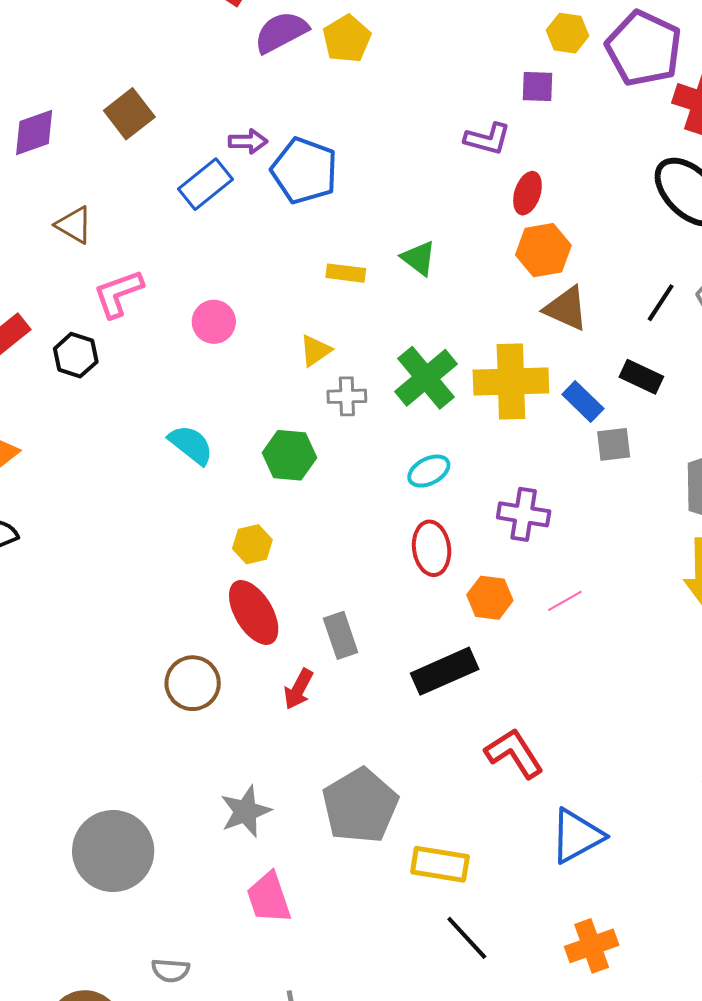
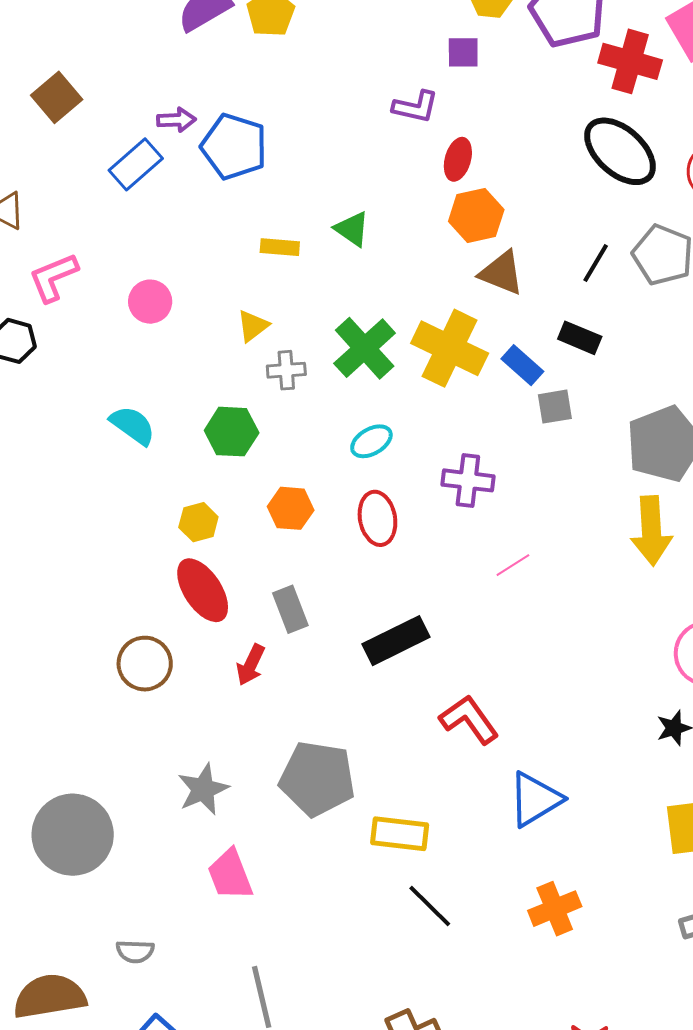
yellow cross: (511, 381) -> (450, 348), turned 30
orange hexagon: (490, 598) -> (291, 508), moved
gray pentagon: (360, 806) -> (317, 779), turned -30

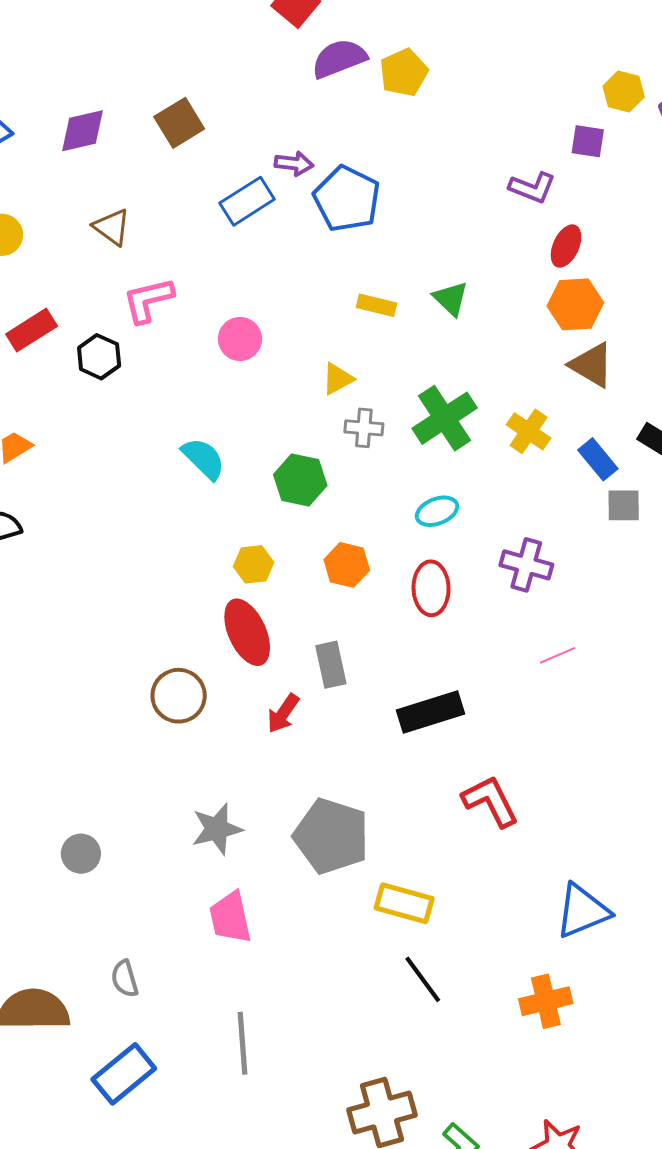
yellow cross: (450, 348) -> (529, 431), size x0.6
blue triangle: (535, 799) -> (582, 911), moved
gray circle: (73, 835) -> (81, 854), size x0.5
gray semicircle: (135, 951) -> (125, 979), turned 63

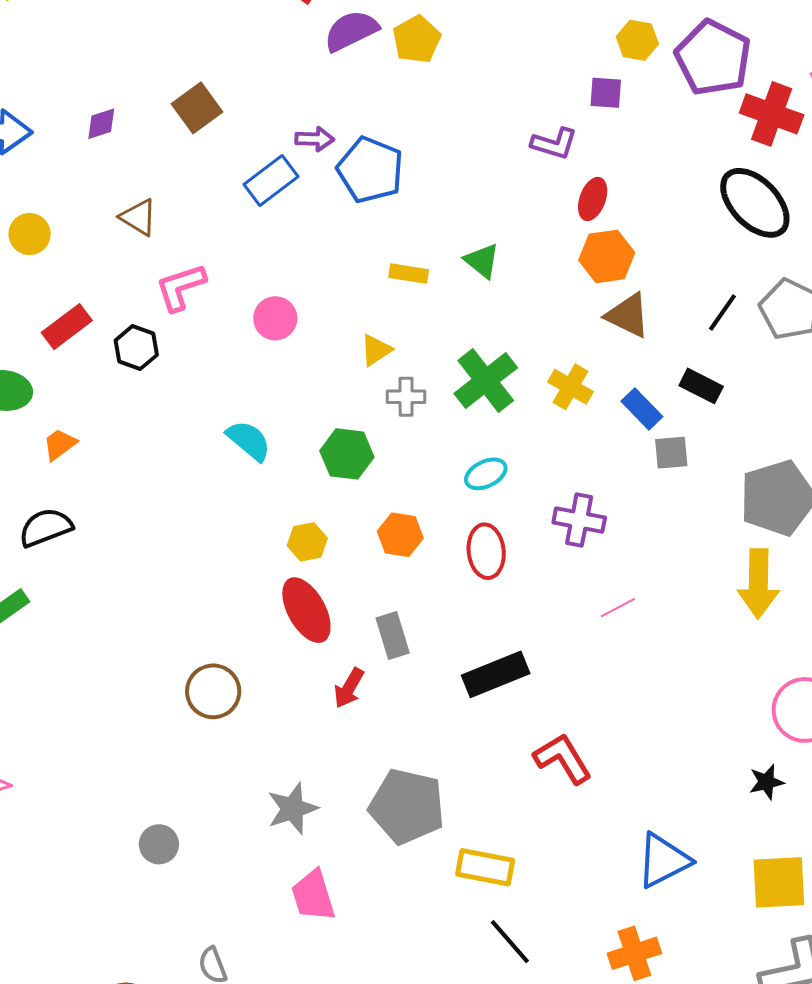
purple diamond: (82, 131) -> (101, 124), size x0.7
brown circle: (179, 696) -> (213, 691), moved

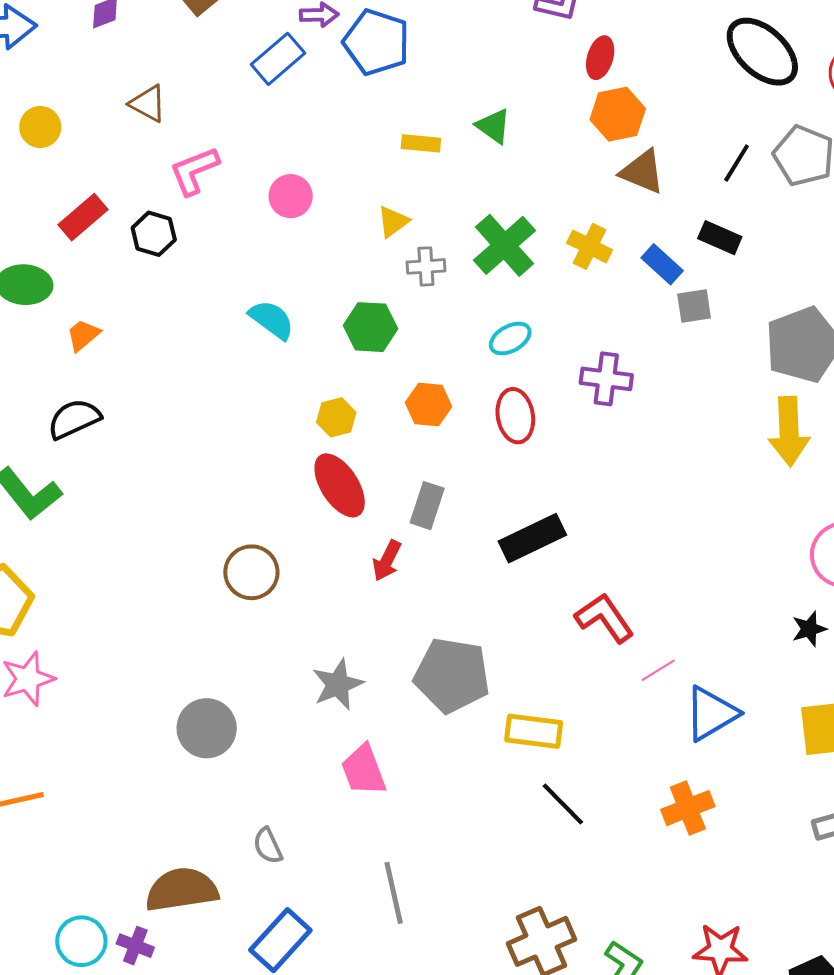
pink line: (618, 608) -> (658, 670), moved
gray rectangle: (393, 636) -> (427, 506), turned 39
gray circle: (159, 844) -> (207, 728), size x1.5

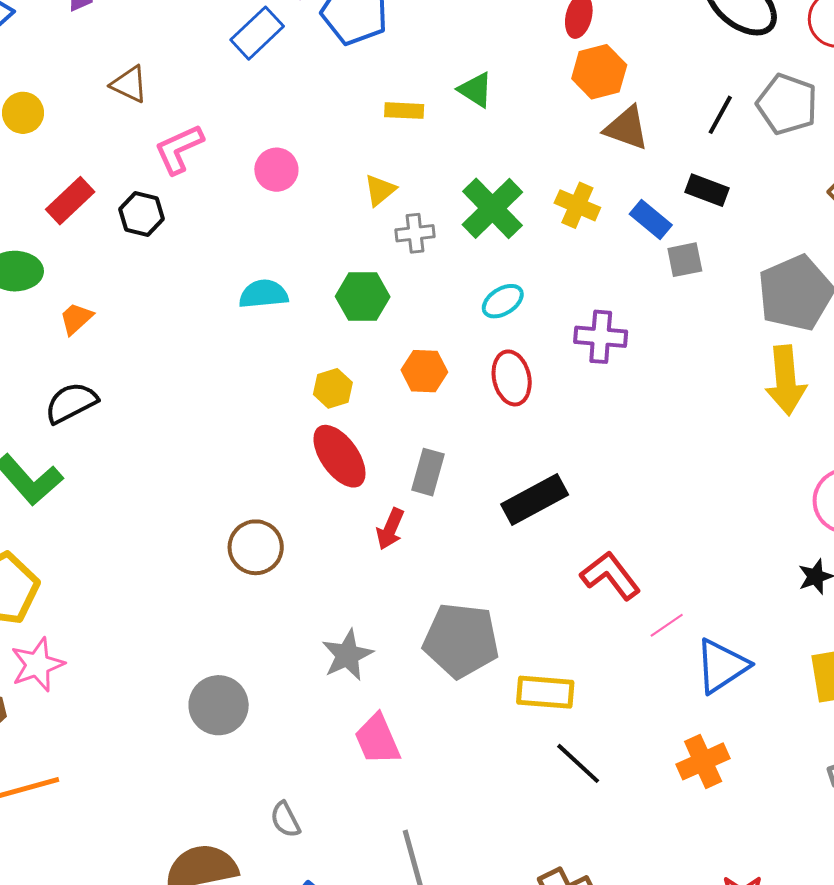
cyan semicircle: (272, 320) -> (263, 294), turned -39

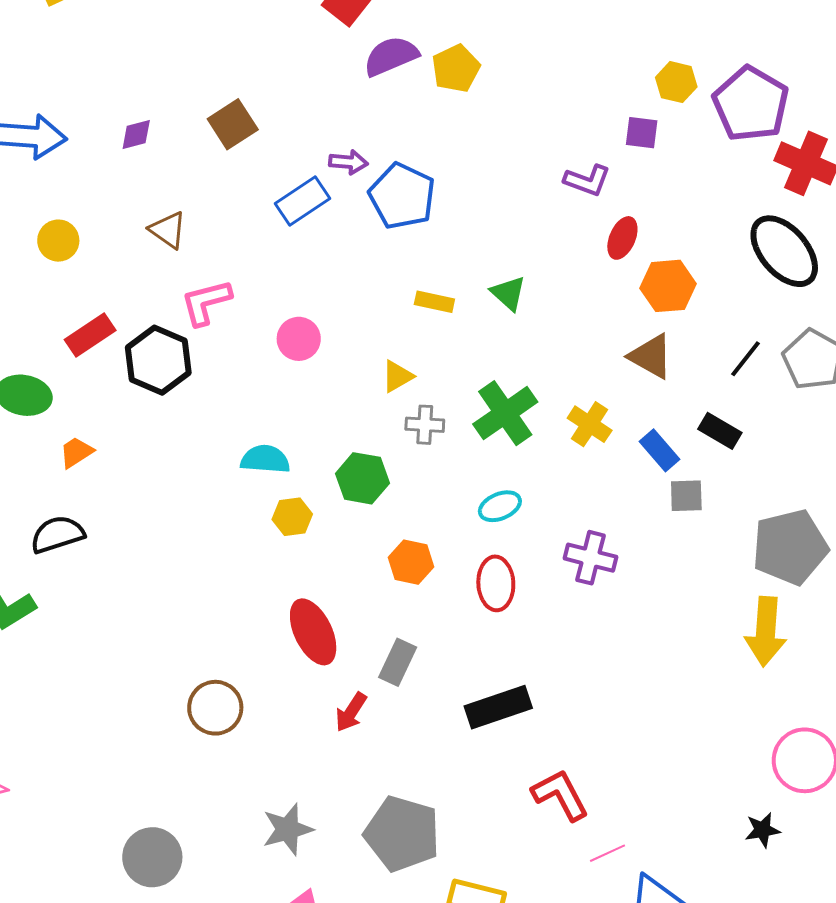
orange hexagon: (599, 72) -> (668, 286), moved
black hexagon: (142, 214) -> (158, 360), size x1.5
yellow hexagon: (333, 388) -> (292, 517), moved

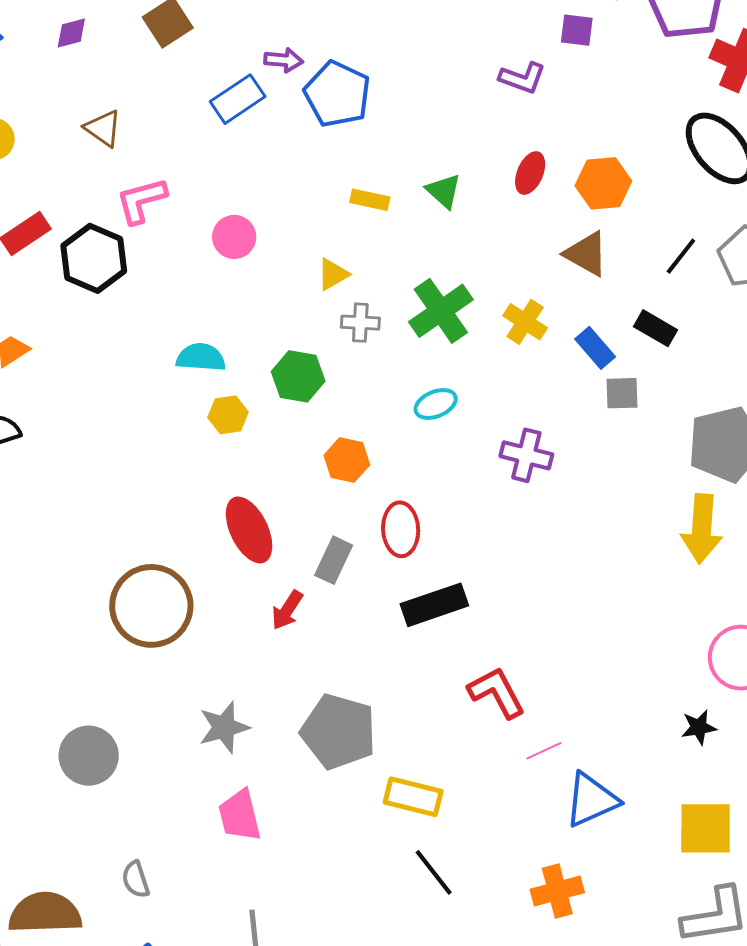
red ellipse: (622, 238) -> (530, 173), moved
red ellipse: (496, 583) -> (401, 529), moved
brown circle: (215, 708) -> (151, 606), size x1.5

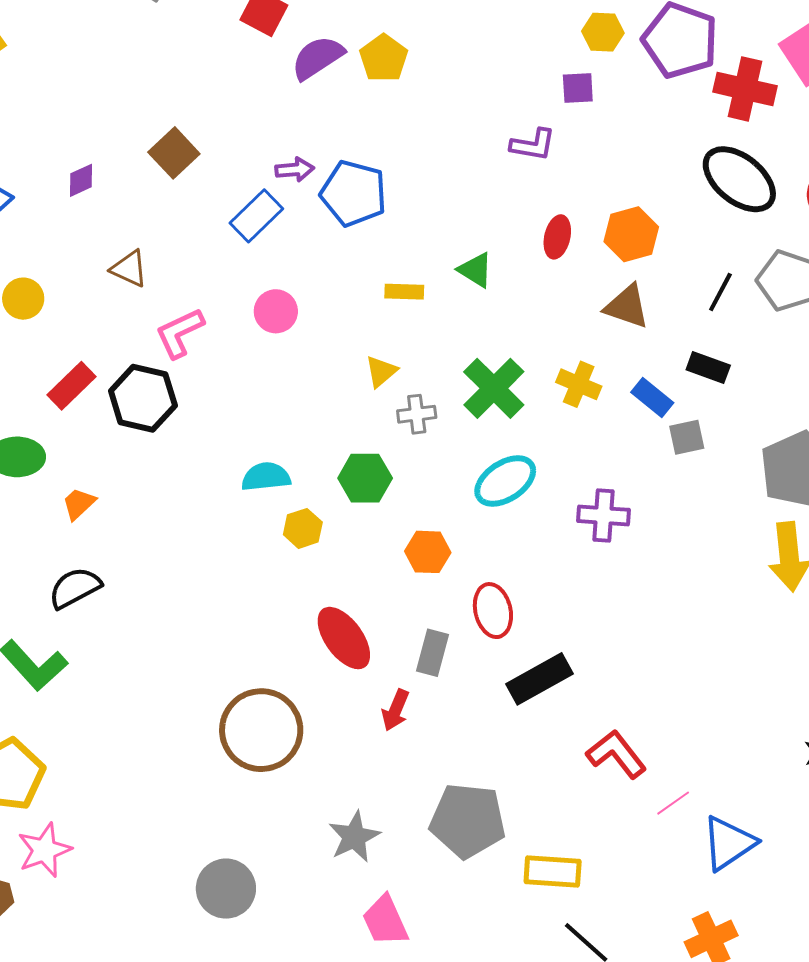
pink circle: (234, 237) -> (276, 311), moved
cyan ellipse: (436, 404) -> (505, 481), size x1.5

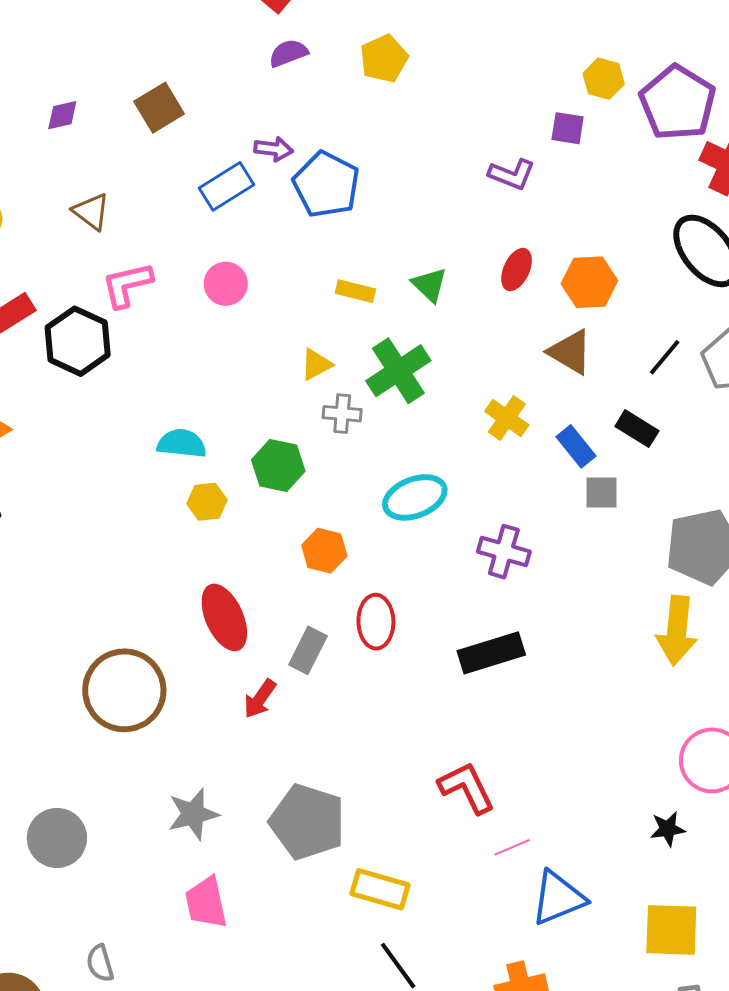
purple semicircle: (318, 58) -> (288, 53), moved, size x0.7
green cross: (494, 388) -> (398, 371), moved
black rectangle: (539, 679) -> (491, 653), moved

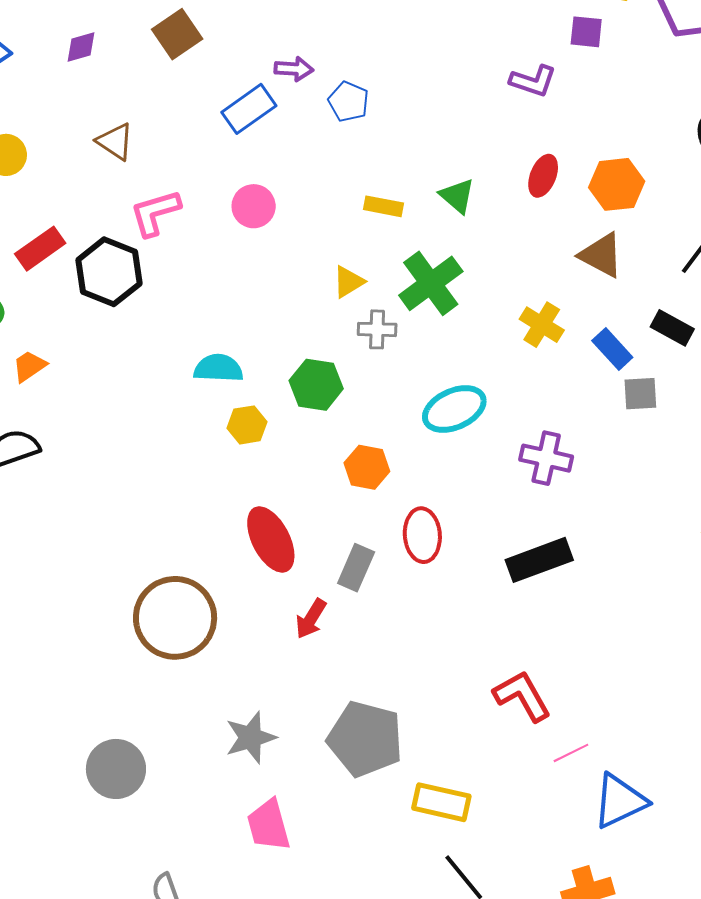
blue pentagon: (326, 185) -> (348, 102), size x0.6

